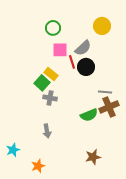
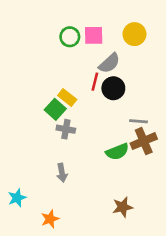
pink square: (60, 50) -> (94, 35), moved
red line: (72, 62) -> (95, 82), turned 32

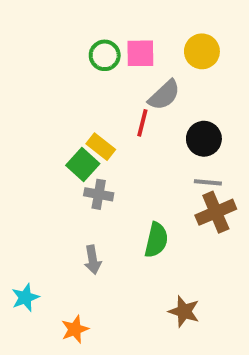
black circle: (113, 88) -> (204, 139), moved
green semicircle: (117, 152) -> (156, 240), moved, turned -55
brown star: (123, 207) -> (184, 311), turned 30

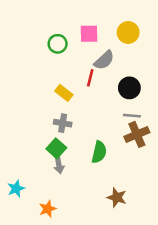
green circle: (105, 55) -> (58, 44), moved
green square: (83, 165) -> (56, 148), moved

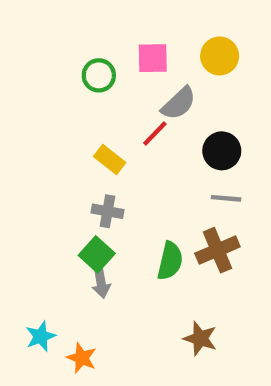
red line: (90, 78) -> (155, 134), turned 30
brown cross: (137, 134) -> (217, 250), moved
cyan star: (16, 189) -> (41, 336), moved
orange star: (48, 209) -> (82, 358), turned -30

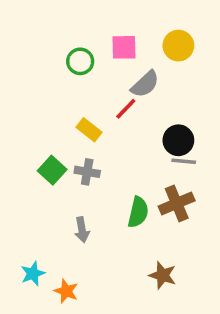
black circle: (222, 151) -> (178, 140), moved
green square: (97, 254) -> (52, 170), moved

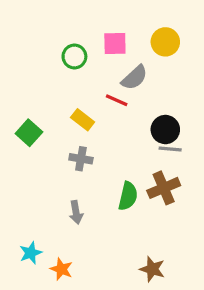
red line: (126, 109) -> (117, 100), turned 70
green square: (52, 170) -> (29, 133), moved
brown star: (163, 275) -> (152, 269), moved

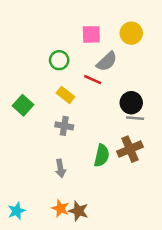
green circle: (74, 56) -> (59, 60), moved
cyan star: (31, 253) -> (17, 211), moved
orange star: (61, 269) -> (60, 208), moved
brown star: (152, 269) -> (78, 211), moved

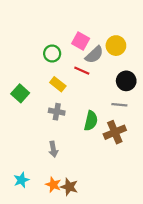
yellow circle: (131, 33) -> (116, 46), moved
pink square: (91, 34) -> (81, 41), moved, turned 30
black circle: (131, 103) -> (126, 81), moved
green semicircle: (102, 156) -> (91, 121), moved
cyan star: (17, 211) -> (21, 180), moved

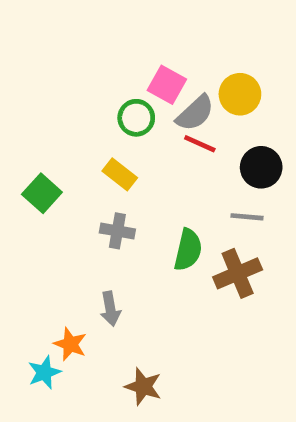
green circle: (52, 54) -> (136, 118), moved
red line: (82, 71) -> (200, 144), moved
orange star: (53, 185) -> (70, 344), moved

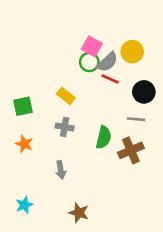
green circle: (136, 118) -> (89, 62), moved
green square: (42, 193) -> (23, 106), turned 36
orange star: (70, 344) -> (24, 144), moved

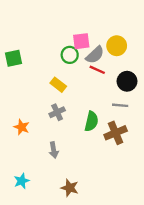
pink square: (92, 46) -> (81, 41), turned -36
green circle: (89, 62) -> (70, 55), moved
green square: (23, 106) -> (14, 58), moved
gray cross: (65, 127) -> (57, 112), turned -35

